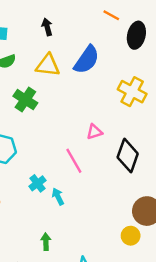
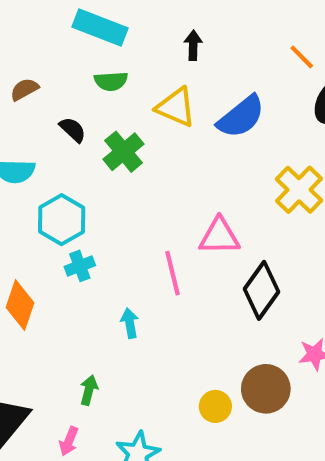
pink triangle: (95, 132) -> (219, 236), size x1.5
cyan cross: (37, 183) -> (80, 266), moved
yellow circle: (131, 236) -> (215, 406), moved

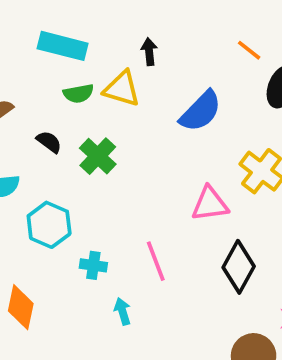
yellow triangle: (176, 107) -> (122, 89), moved
pink triangle: (219, 236) -> (210, 204), moved
cyan cross: (80, 266) -> (93, 265), moved, turned 36

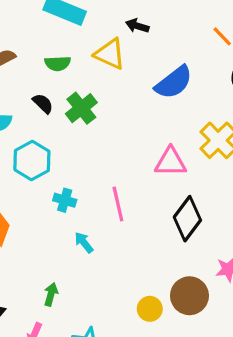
black arrow: (149, 52) -> (137, 26), turned -75
green semicircle: (78, 93) -> (58, 63), moved
black semicircle: (49, 142) -> (43, 103), moved
cyan arrow: (123, 311) -> (84, 242), turned -30

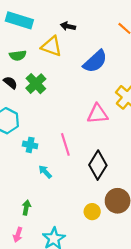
black diamond: (187, 219) -> (98, 165), moved

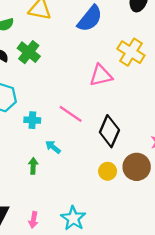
pink line: (65, 144) -> (71, 114), turned -30
green arrow: (26, 208) -> (33, 166), moved
yellow circle: (92, 212) -> (108, 171), moved

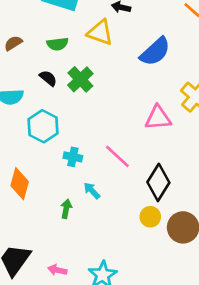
yellow circle: (108, 171) -> (150, 217), moved
pink arrow: (33, 220) -> (57, 270), turned 84

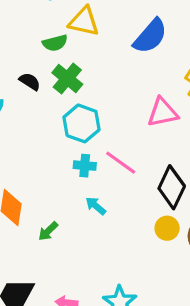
green semicircle: (58, 44) -> (55, 43), moved
cyan hexagon: (43, 126) -> (82, 123), moved
cyan cross: (73, 157) -> (85, 166), moved
green arrow: (66, 209) -> (48, 231), moved, turned -138

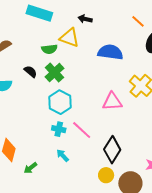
blue semicircle: (150, 36) -> (110, 52), turned -130

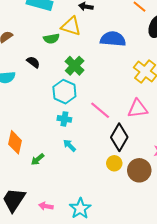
green cross: (54, 73) -> (75, 66), moved
pink triangle: (112, 101) -> (138, 109), moved
pink line: (82, 130) -> (100, 110), moved

